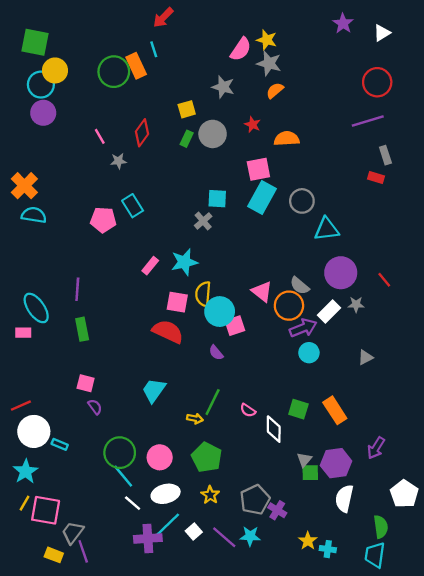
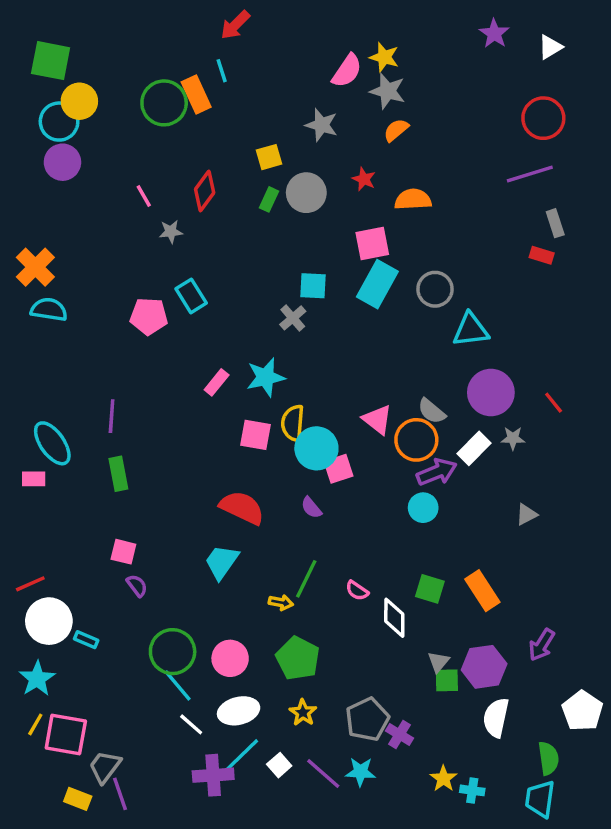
red semicircle: (168, 332) -> (242, 508), moved
cyan circle: (309, 353) -> (423, 508), moved

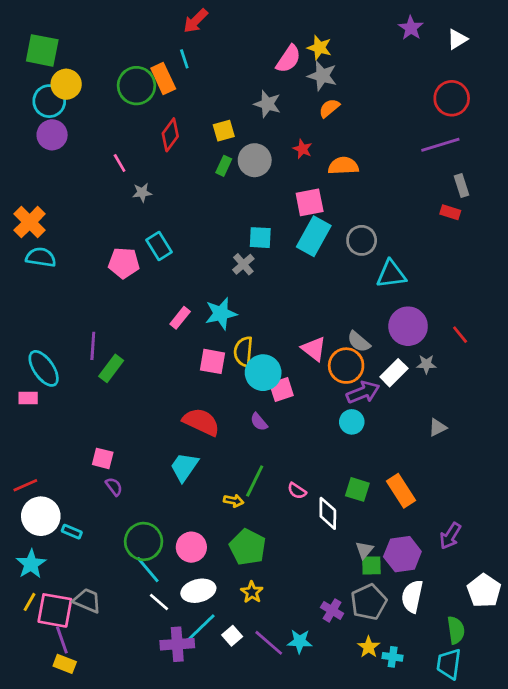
red diamond: (205, 191) -> (170, 135), moved
green rectangle: (118, 474) -> (111, 368), moved, turned 48
gray pentagon: (367, 719) -> (369, 602), moved
gray trapezoid: (105, 767) -> (87, 601), moved, turned 76
purple line: (120, 794) -> (62, 640), moved

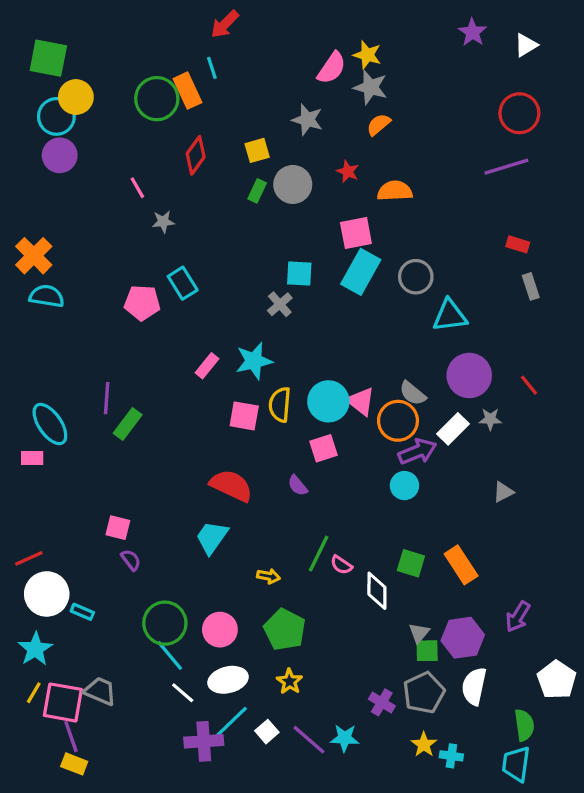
gray rectangle: (461, 186) -> (531, 286), moved
cyan circle: (263, 373) -> (328, 401), moved
green line: (255, 481) -> (319, 554), moved

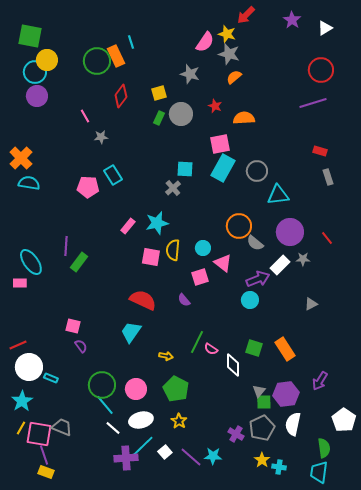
red arrow: (225, 24) -> (246, 15), moved
cyan circle: (328, 401) -> (203, 248), size x0.6
pink triangle: (361, 401) -> (223, 263), moved
orange circle: (398, 421) -> (239, 226), moved

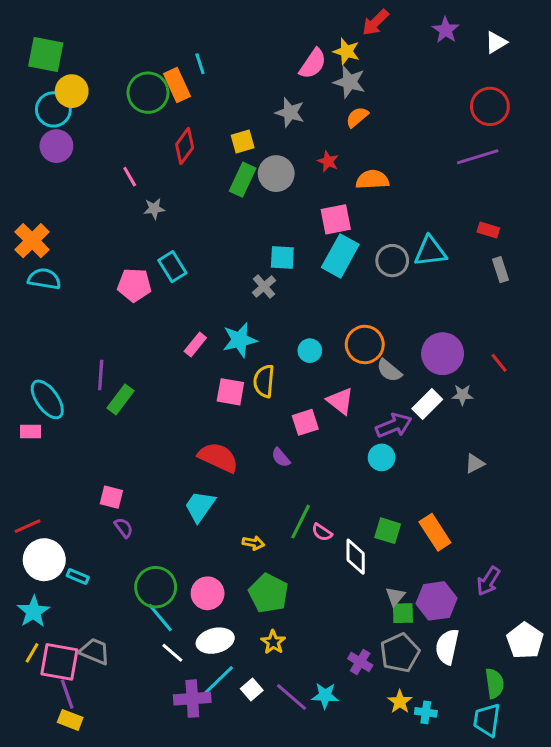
green rectangle: (159, 118) -> (243, 180), size x1.5
cyan triangle: (278, 195) -> (430, 251), moved
cyan circle: (203, 248) -> (310, 351), moved

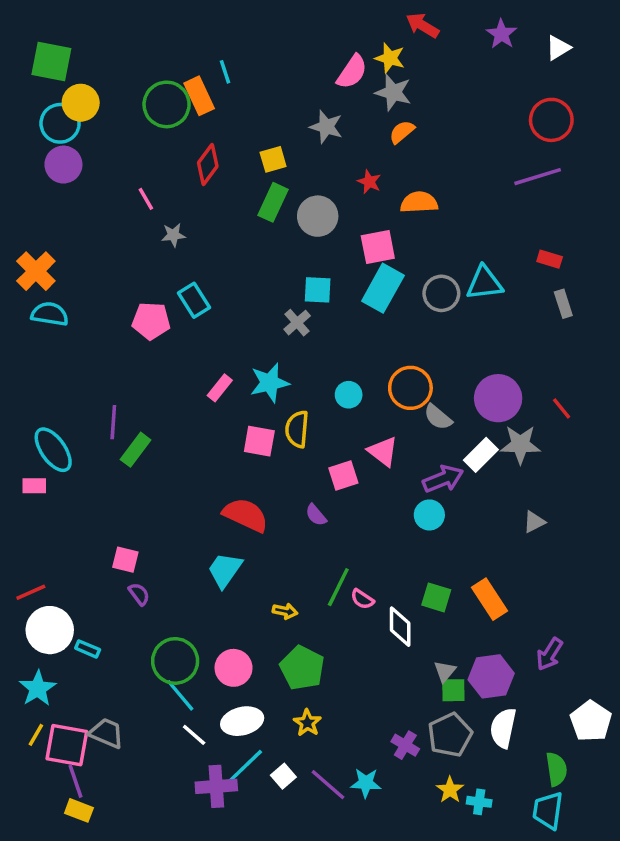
red arrow: (375, 22) -> (422, 25), turned 76
gray circle: (276, 174) -> (318, 216), moved
gray star: (462, 395) -> (520, 445), size x1.6

